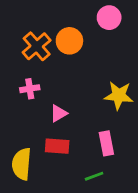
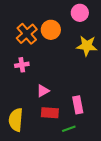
yellow star: (119, 96) -> (87, 46), moved
pink triangle: (58, 113) -> (43, 91), moved
red rectangle: (57, 146) -> (50, 113), moved

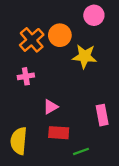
yellow star: (87, 46) -> (85, 56), moved
pink rectangle: (78, 105) -> (102, 115), moved

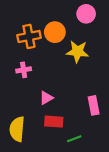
orange cross: (32, 40) -> (29, 36), turned 30

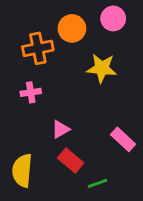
orange circle: (55, 32) -> (72, 28), moved
pink rectangle: (94, 105) -> (123, 139), turned -36
red rectangle: (54, 122) -> (71, 161), turned 36

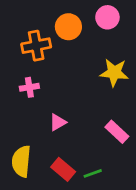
yellow star: (102, 68) -> (114, 73), moved
red rectangle: (71, 161) -> (63, 169), moved

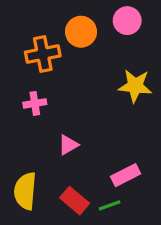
pink rectangle: (117, 132) -> (126, 175), moved, turned -70

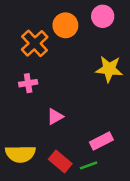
orange cross: (43, 54) -> (35, 43), turned -32
yellow semicircle: (25, 191) -> (20, 154), turned -96

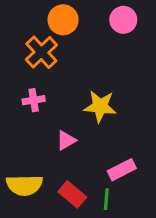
orange circle: (65, 25) -> (63, 20), moved
yellow star: (109, 69) -> (100, 106), moved
green line: (89, 165) -> (106, 199), turned -66

